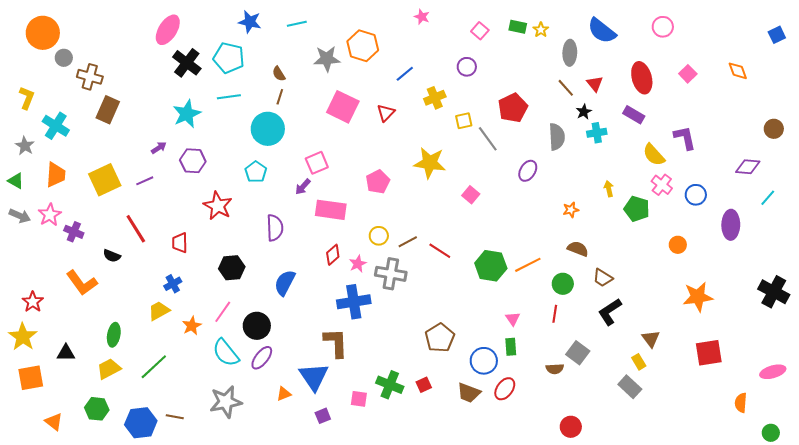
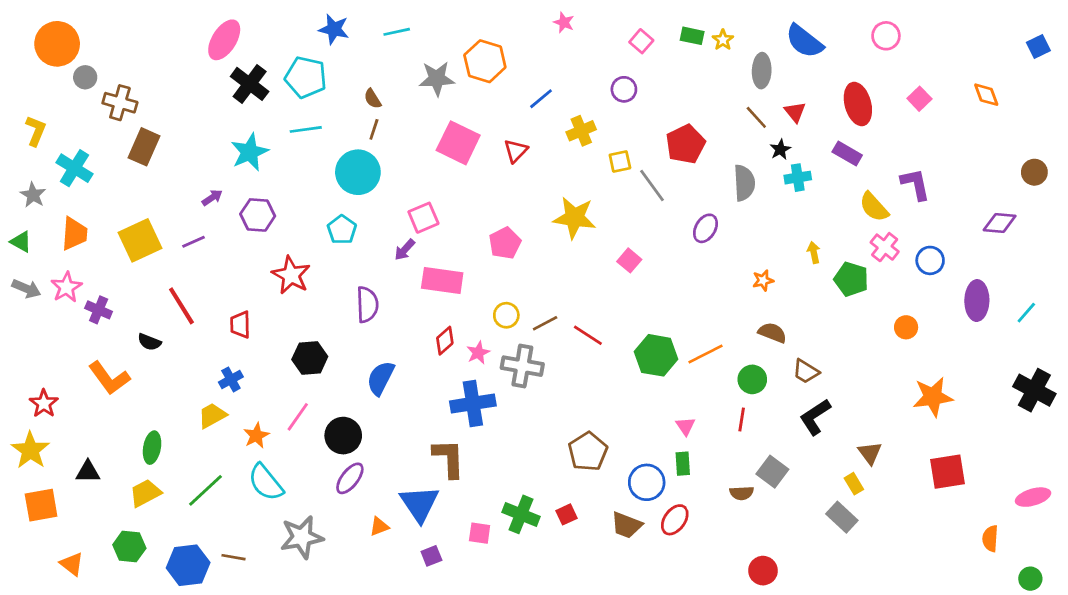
cyan line: (768, 198) -> (1026, 313), moved
cyan semicircle: (226, 353) -> (266, 482), moved

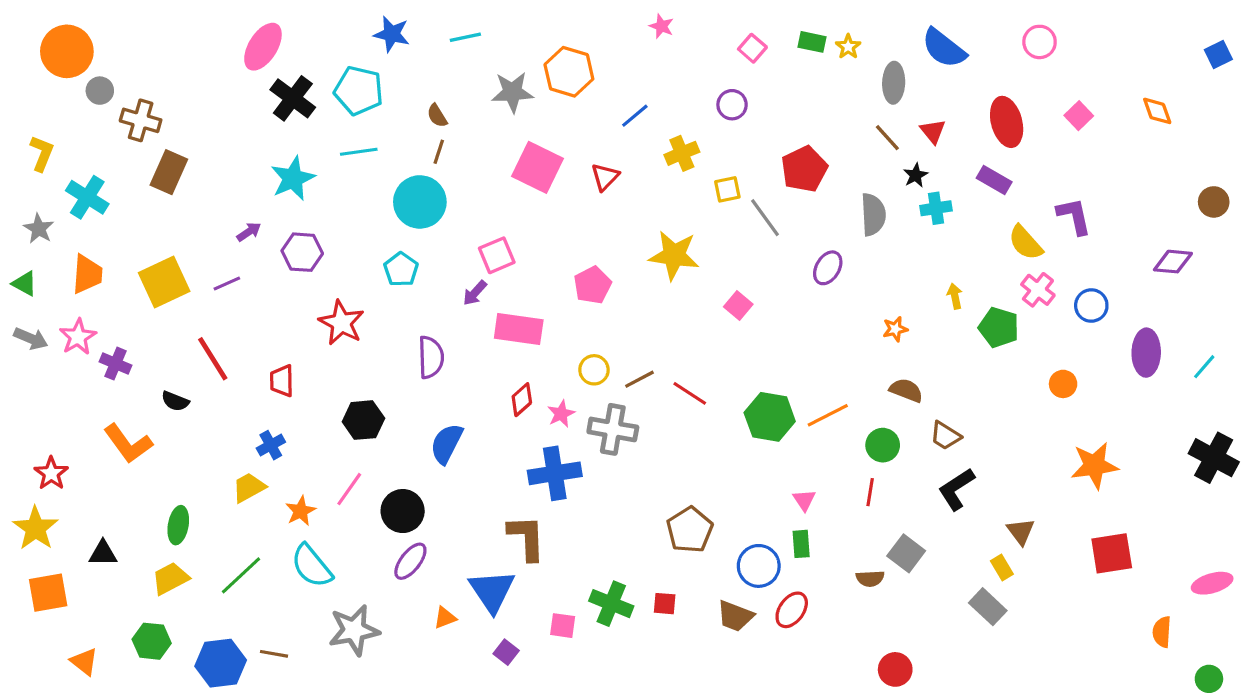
red square: (566, 514) -> (665, 604), turned 30
purple square: (431, 556) -> (506, 652), turned -30

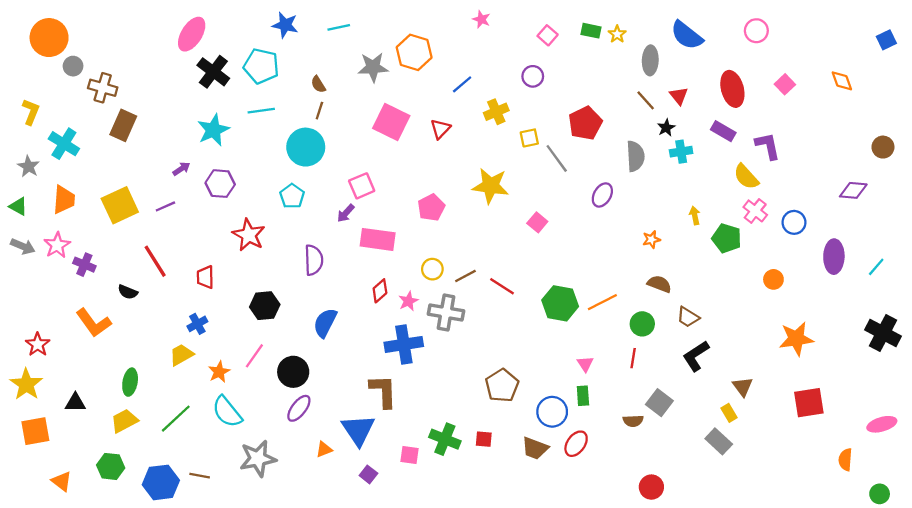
purple L-shape: (1074, 216) -> (768, 146), moved

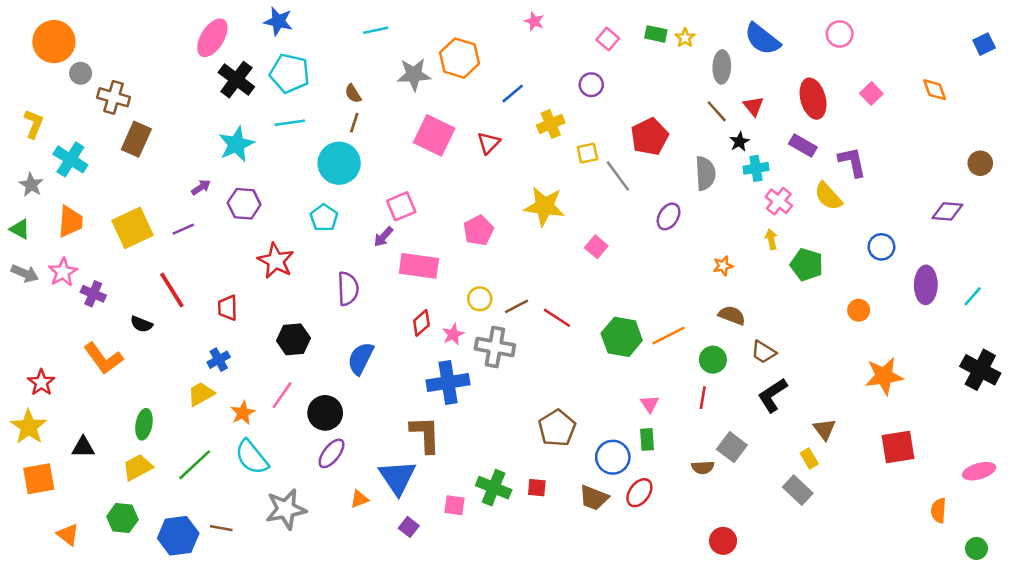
blue star: (285, 25) -> (278, 21), moved
pink cross: (755, 211) -> (779, 201), moved

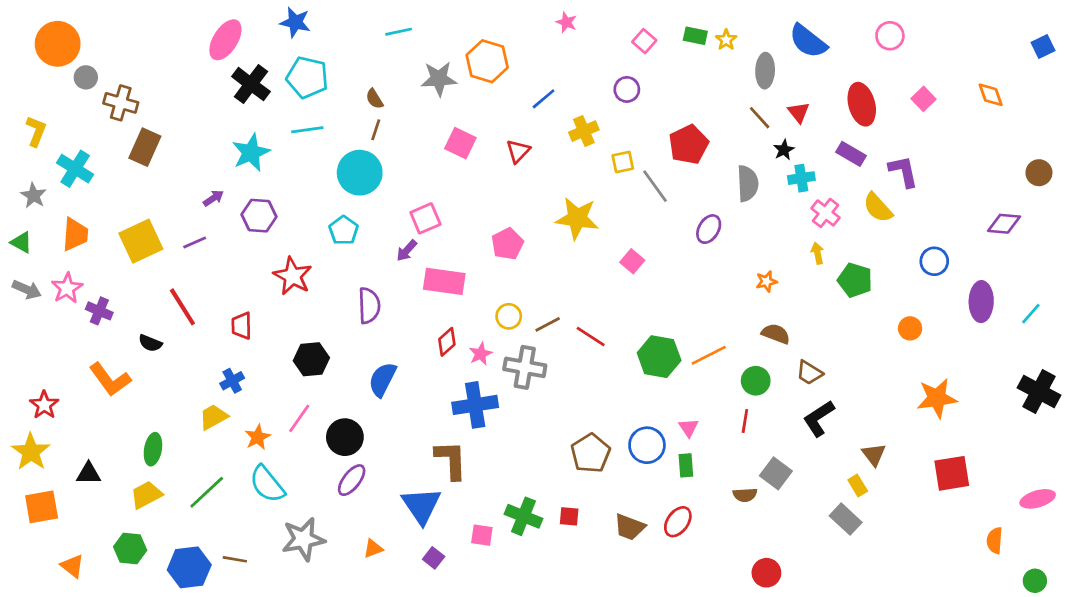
pink square: (434, 135) -> (460, 143), size x0.7
blue circle: (613, 457) -> (647, 445), moved
orange triangle: (359, 499) -> (373, 549), moved

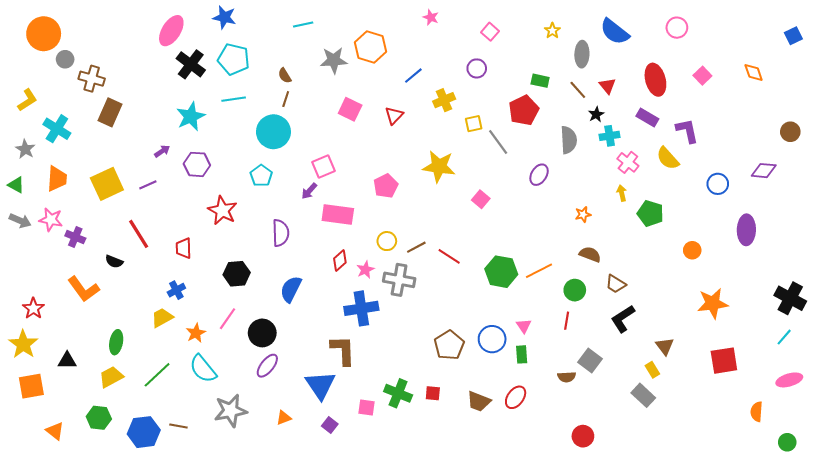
green rectangle: (695, 36) -> (540, 81), moved
yellow L-shape: (36, 131) -> (27, 100), turned 35
blue circle: (934, 261) -> (718, 184), moved
pink star: (67, 288) -> (51, 220), turned -30
cyan line: (1031, 314) -> (784, 337), moved

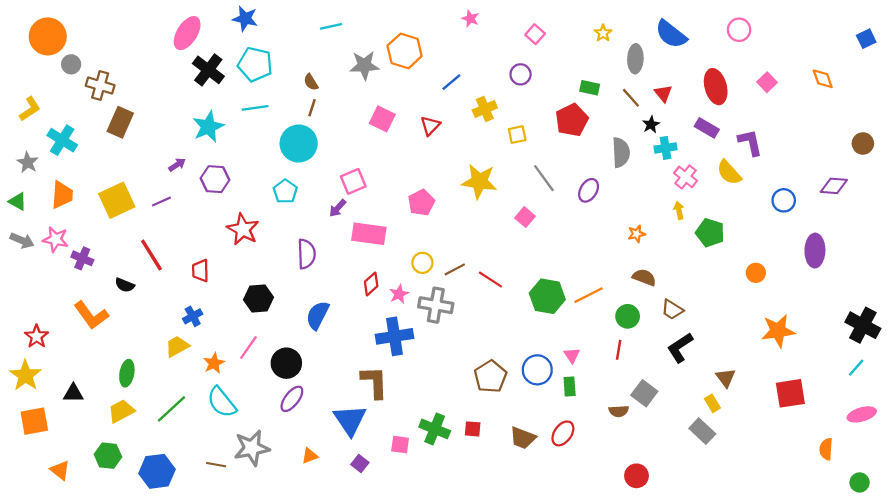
gray line: (498, 142) -> (544, 178), moved
brown line: (178, 426) -> (216, 465), moved

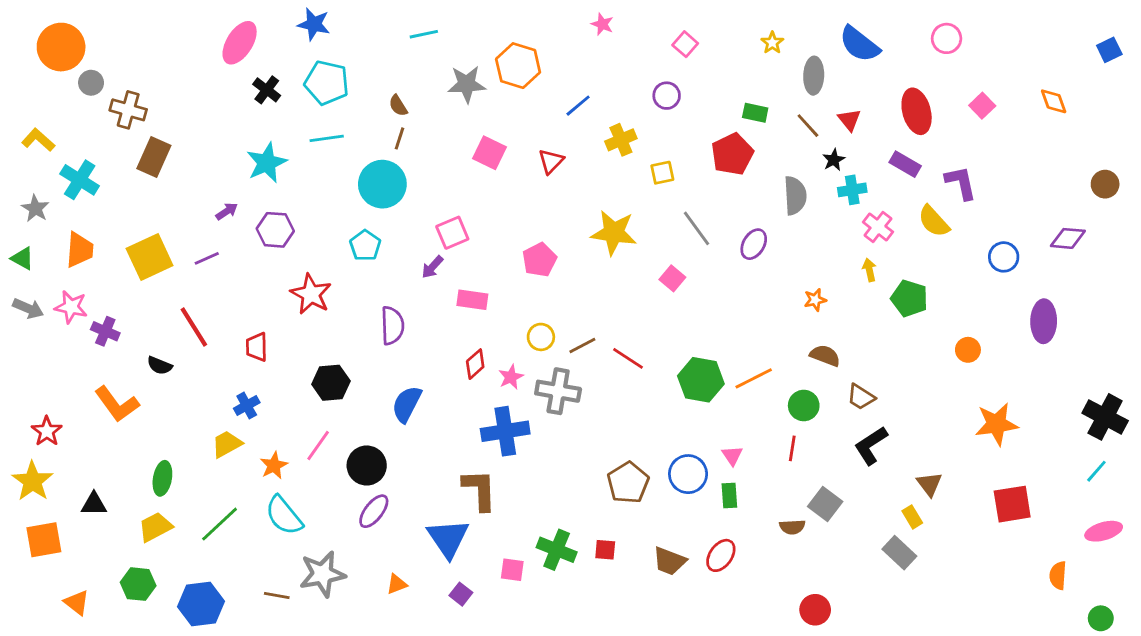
black cross: (208, 70) -> (267, 90), size x0.7
yellow L-shape: (30, 109) -> (38, 140), turned -105
pink rectangle: (369, 234) -> (472, 300), size x0.7

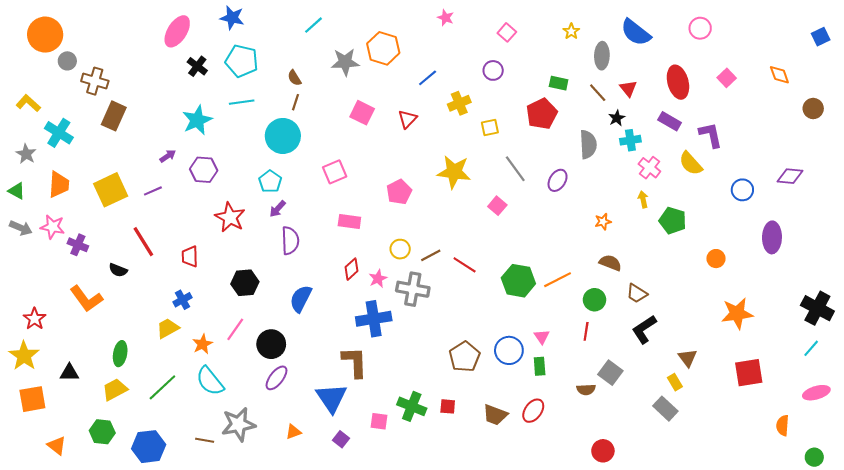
cyan line: (424, 34) -> (313, 25), turned -30
brown circle: (1105, 184) -> (813, 109), moved
purple arrow: (432, 267) -> (278, 209), moved

